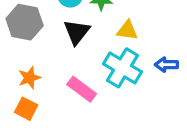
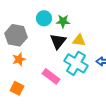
black triangle: (77, 32) -> (58, 41), moved
orange star: (29, 78) -> (19, 59), moved

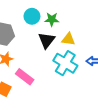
pink rectangle: (51, 76) -> (25, 77), moved

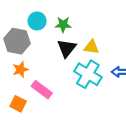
cyan circle: (32, 16) -> (37, 21), moved
green star: (52, 19) -> (63, 25), moved

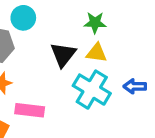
green star: (63, 25) -> (95, 23), moved
pink rectangle: (42, 90) -> (30, 110), turned -30

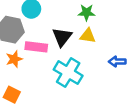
cyan cross: (92, 90) -> (68, 73), moved
pink rectangle: (30, 110) -> (36, 47), moved

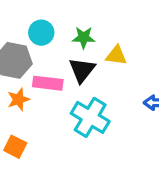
green star: (87, 12) -> (84, 37), moved
yellow triangle: (88, 36) -> (116, 55), moved

